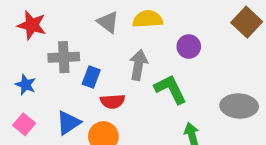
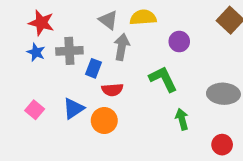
gray arrow: (138, 65) -> (122, 47), moved
blue star: (26, 85) -> (36, 52), moved

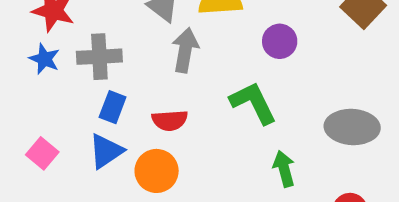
blue rectangle: (94, 68) -> (113, 107), moved

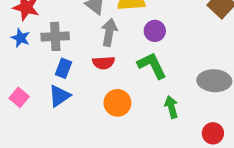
purple circle: (280, 41) -> (155, 31), moved
red semicircle: (170, 120) -> (104, 63), moved
orange circle: (157, 171) -> (117, 103), moved

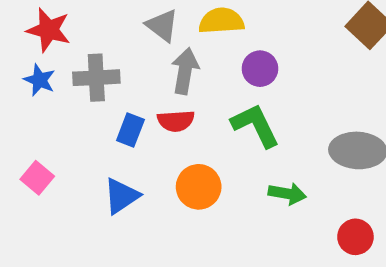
blue rectangle: (63, 68) -> (130, 130), moved
blue triangle: (59, 96) -> (121, 196), moved
green arrow: (171, 107) -> (287, 194), turned 115

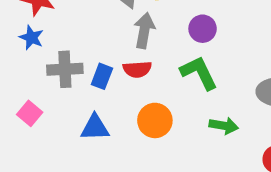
gray cross: (96, 78) -> (65, 69), moved
blue triangle: (121, 196) -> (95, 128), turned 32

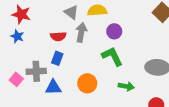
gray cross: (65, 69) -> (36, 71), moved
red semicircle: (137, 69) -> (58, 36), moved

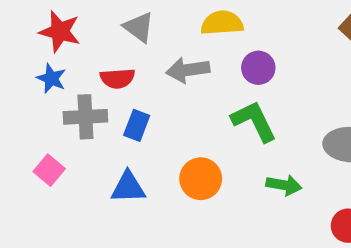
gray triangle: (71, 12) -> (139, 27), moved
gray arrow: (81, 32) -> (188, 70), turned -108
red semicircle: (58, 36) -> (117, 78), moved
gray cross: (36, 71) -> (85, 117), moved

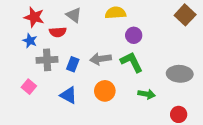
gray arrow: (188, 70) -> (101, 59), moved
red semicircle: (117, 78) -> (58, 32), moved
blue triangle: (128, 187) -> (68, 95), turned 30

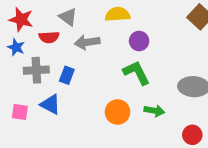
gray arrow: (101, 59) -> (87, 42), moved
pink square: (29, 87) -> (20, 112), moved, turned -32
orange circle: (105, 91) -> (118, 112), moved
blue triangle: (68, 95) -> (50, 104), moved

